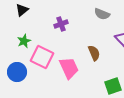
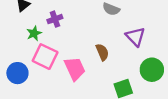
purple cross: (61, 24) -> (55, 19), moved
green star: (24, 41) -> (34, 33), moved

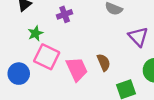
purple cross: (55, 19) -> (65, 14), moved
brown semicircle: (102, 52) -> (104, 62), moved

